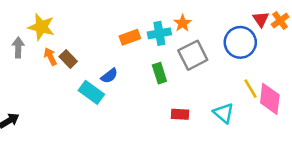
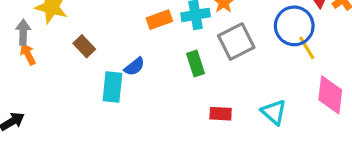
orange arrow: (50, 56) -> (28, 54), moved
yellow line: (251, 89) -> (307, 48), moved
cyan rectangle: (91, 92) -> (112, 87), turned 60

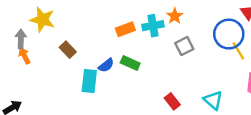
gray square: (236, 42) -> (184, 46), size x0.7
green rectangle: (196, 63) -> (130, 63), moved, turned -48
red rectangle: (221, 114) -> (172, 101), turned 49

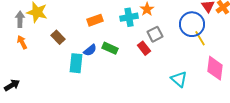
orange rectangle: (125, 29) -> (95, 20), moved
gray arrow: (21, 39) -> (20, 19), moved
red rectangle: (172, 101) -> (144, 48), moved

